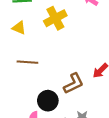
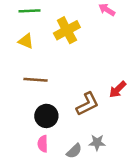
black circle: (48, 101) -> (46, 116), moved

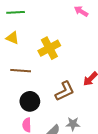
yellow cross: (67, 30) -> (49, 48), moved

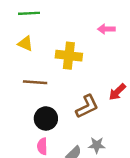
pink arrow: (81, 11) -> (106, 29), moved, turned -32
yellow cross: (49, 48) -> (69, 56), turned 35

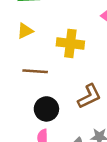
yellow triangle: (25, 44) -> (25, 31), turned -49

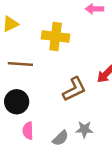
black circle: (46, 109) -> (17, 102), moved

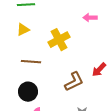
yellow cross: (56, 37) -> (59, 40), turned -35

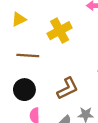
brown L-shape: (74, 82) -> (68, 88), moved

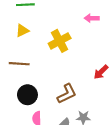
brown line: (28, 56) -> (19, 64), moved

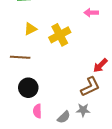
yellow triangle: (22, 31) -> (30, 29), moved
brown L-shape: (67, 94) -> (90, 87), moved

